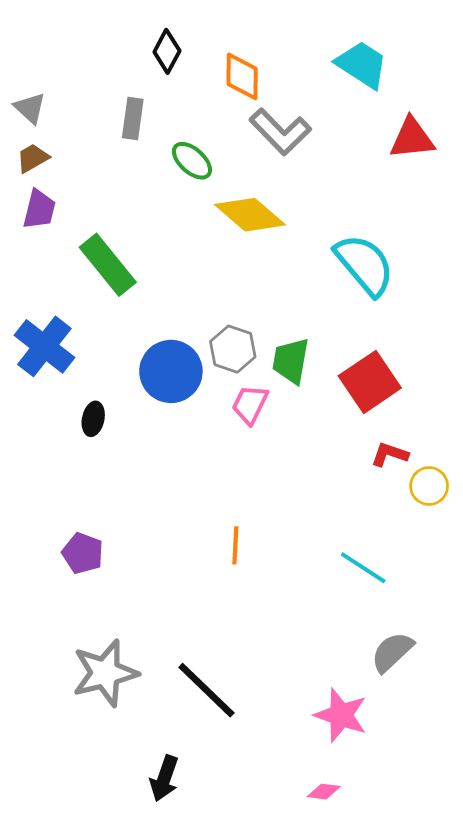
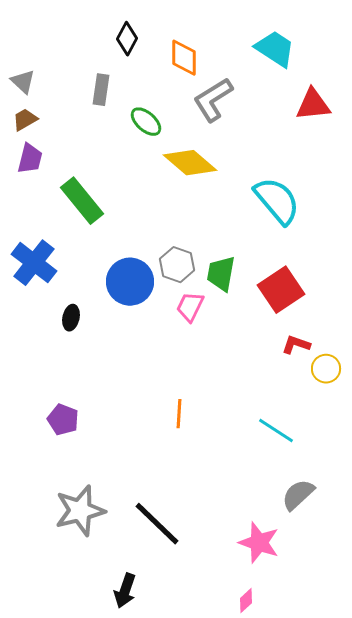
gray L-shape: (280, 132) -> (213, 100), turned 102
pink diamond: (324, 792) -> (246, 601), turned -50

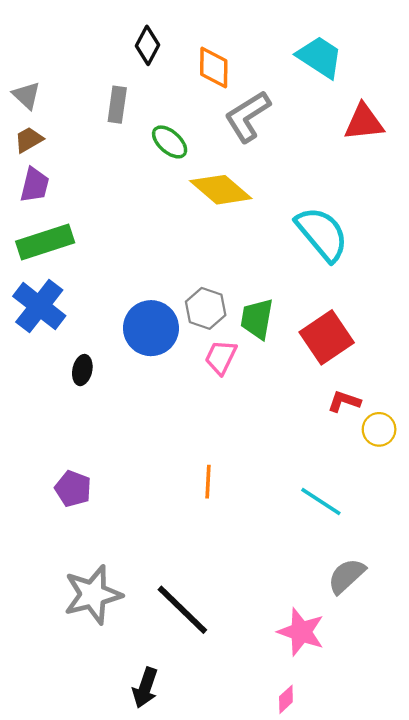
green rectangle: (82, 201) -> (45, 242), moved, turned -69

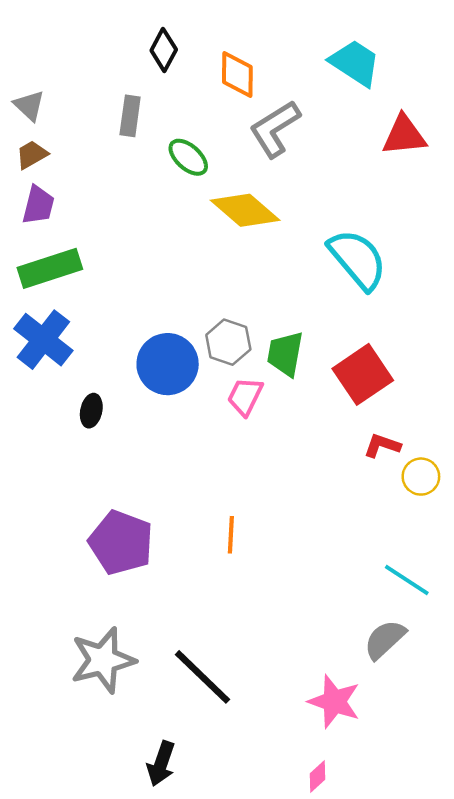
purple pentagon: (73, 489) -> (121, 542), moved, size x1.6
cyan line: (321, 502) -> (407, 580), moved

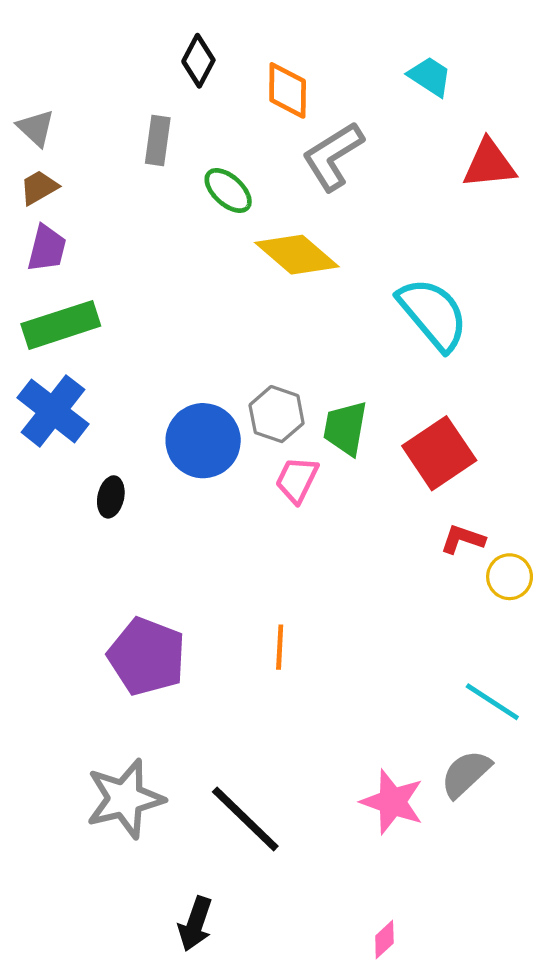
cyan trapezoid: (355, 63) -> (430, 76), size x0.7
pink star: (334, 702) -> (392, 802), moved

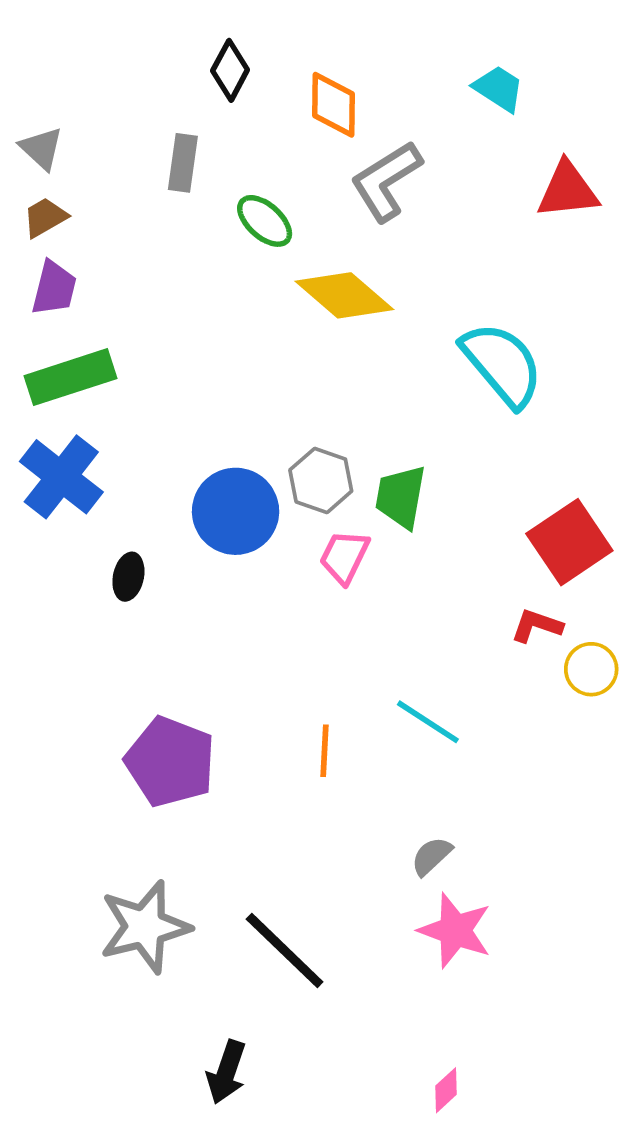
red square: (439, 453) -> (569, 542), moved
cyan line: (492, 702) -> (428, 722), moved
gray semicircle: (466, 774) -> (432, 856), moved, size x0.7

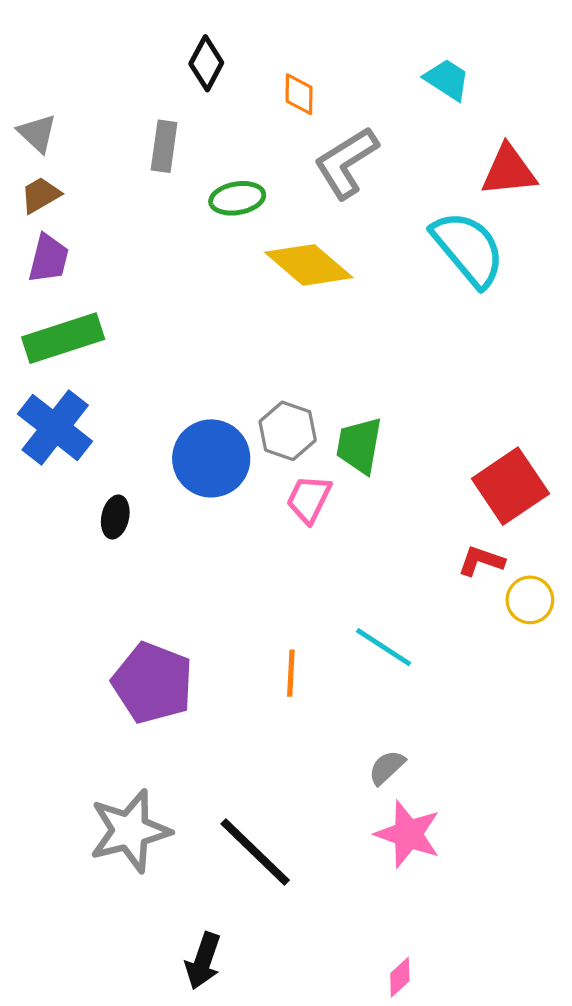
orange diamond: (334, 105) -> (299, 94), size x0.7
green ellipse: (265, 221) -> (237, 198), turned -52
cyan semicircle: (502, 364) -> (468, 249), moved

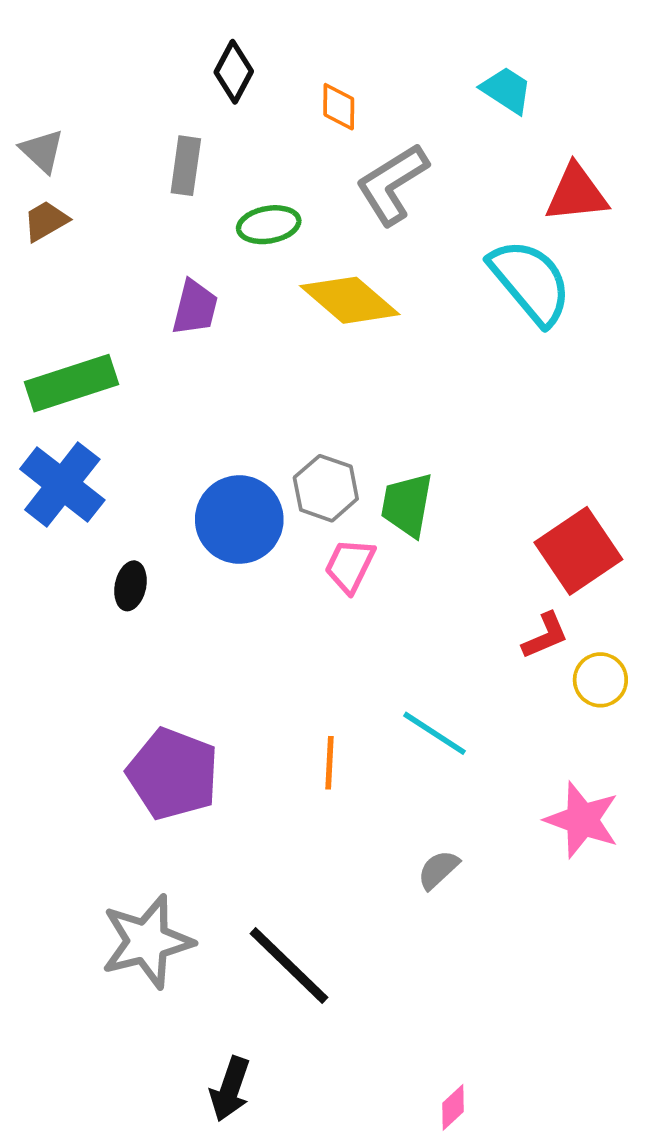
purple trapezoid: (49, 258) -> (195, 308), moved
red L-shape: (481, 561) -> (545, 636), turned 138
pink star: (408, 834) -> (582, 820), moved

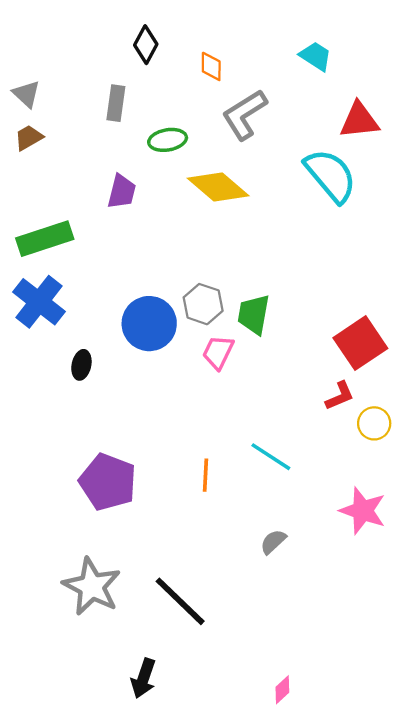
gray star: (147, 942) -> (92, 586), turned -30

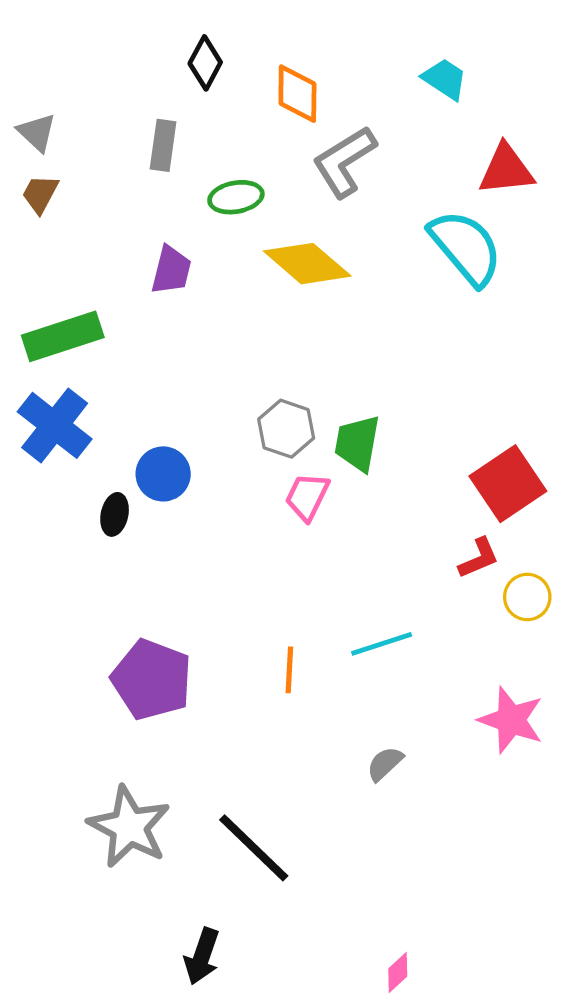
orange diamond: (211, 66) -> (297, 94), size x1.4
brown trapezoid: (29, 138) -> (40, 194), turned -32
blue circle: (149, 324) -> (163, 474), moved, size x0.7
cyan line: (271, 457) -> (382, 644), turned -51

